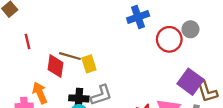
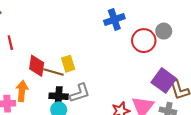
brown line: (70, 56) -> (53, 72), moved
orange arrow: (40, 93) -> (22, 91), turned 30

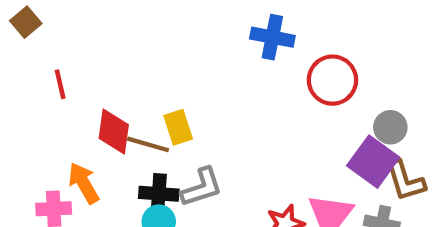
blue cross: (114, 20) -> (272, 37), turned 30
gray circle: (164, 31) -> (390, 127), moved
orange arrow: (22, 91) -> (84, 183), turned -36

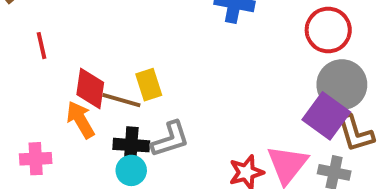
red circle: (332, 80) -> (328, 30), moved
gray circle: (390, 127) -> (342, 85), size x1.6
orange arrow: (84, 183) -> (80, 120), moved

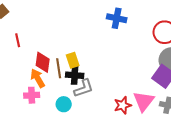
brown line: (121, 100) -> (59, 68), turned 66
black cross: (131, 145) -> (75, 75), moved
pink cross: (36, 159) -> (32, 95), moved

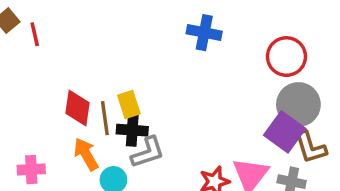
red line: (18, 40) -> (35, 34), moved
orange arrow: (38, 78) -> (86, 154), moved
pink cross: (32, 95) -> (31, 170), moved

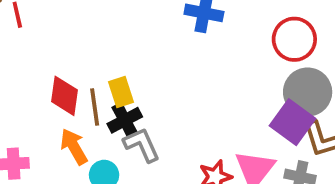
black cross: (132, 130) -> (125, 120), turned -32
gray L-shape: (148, 152) -> (142, 145), turned -96

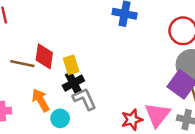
red diamond: (64, 96) -> (44, 56), moved
brown line: (95, 107) -> (22, 64), moved, turned -70

